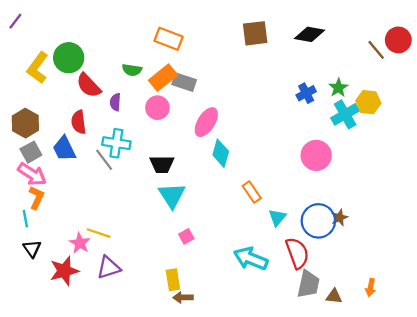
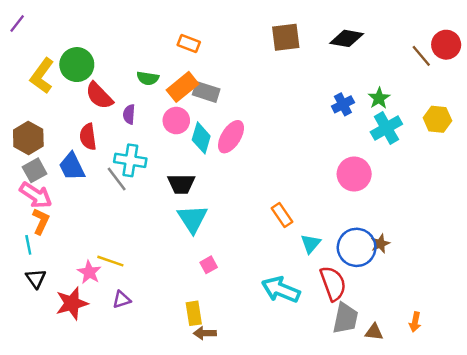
orange rectangle: (169, 39) -> (189, 43), size x0.7
yellow hexagon: (368, 102) -> (437, 119), moved
cyan diamond: (221, 153) -> (201, 138), moved
purple triangle: (109, 267) -> (122, 300), size x0.7

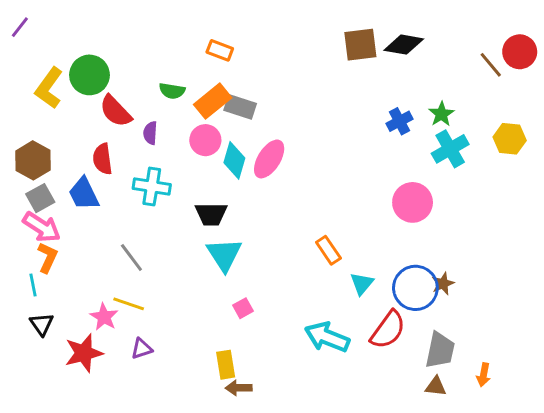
brown square: (286, 37) -> (360, 45), moved
gray line: (117, 179) -> (131, 257), moved
red semicircle: (333, 283) -> (388, 330), turned 56
gray trapezoid: (345, 318) -> (440, 350), moved

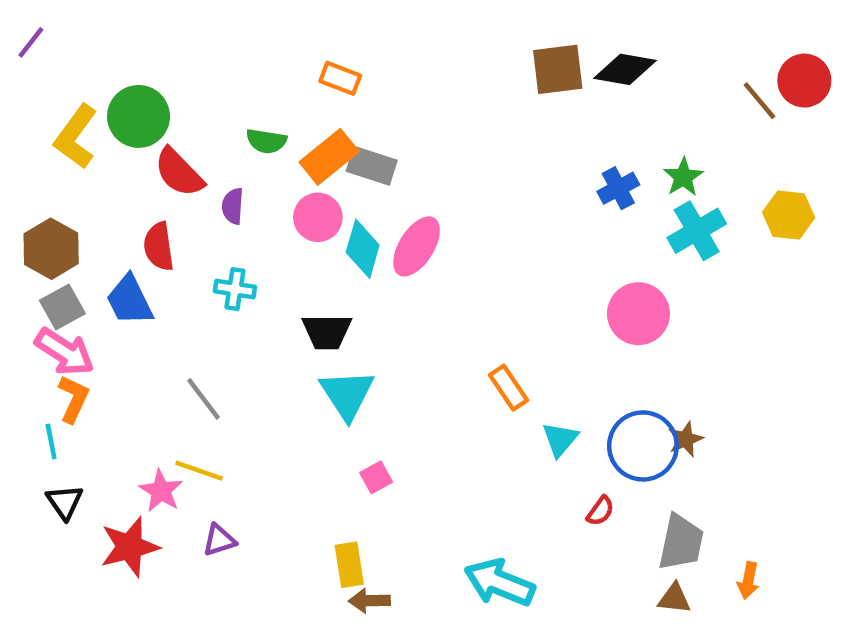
cyan cross: (152, 186) -> (235, 289), size x0.7
red semicircle: (388, 330) -> (600, 511), size x0.5
cyan arrow: (327, 337) -> (499, 583), moved

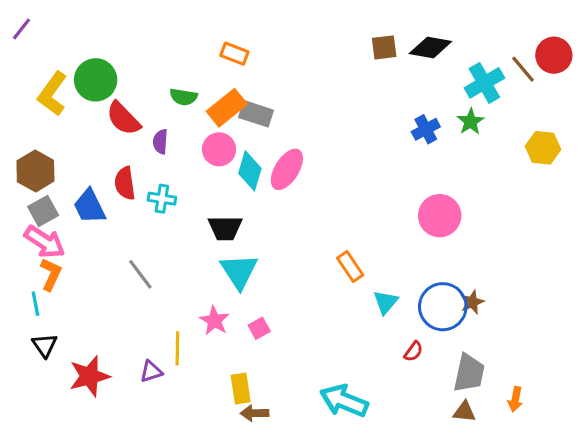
brown square: (558, 69) -> (384, 47), size x0.7
cyan cross: (697, 231) -> (484, 83), moved
red semicircle: (159, 246) -> (125, 183), moved
yellow line: (199, 471) -> (177, 348), moved, turned 72
pink star: (161, 491) -> (214, 321), moved

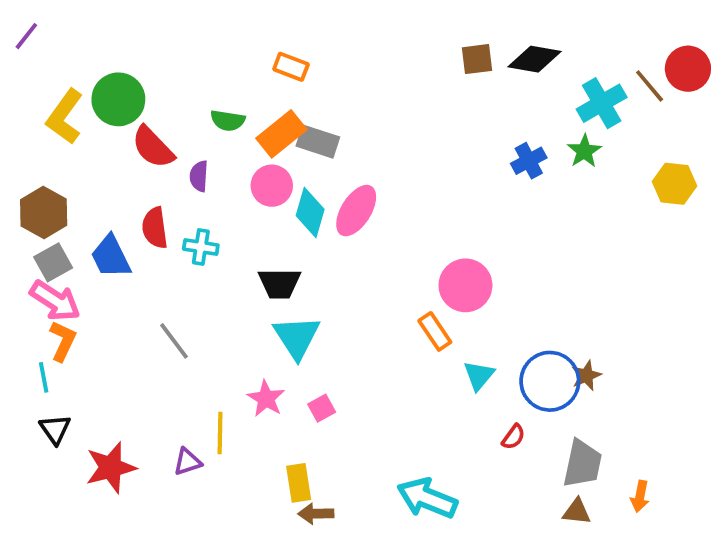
pink circle: (440, 216) -> (465, 285), moved

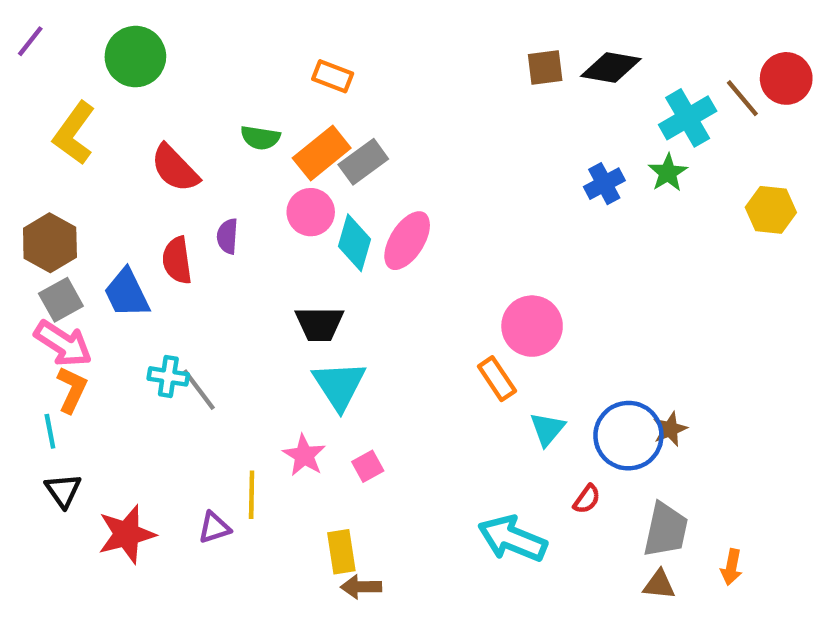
green circle: (118, 99) -> (135, 57), moved
gray rectangle: (318, 142) -> (363, 162), turned -54
purple semicircle: (199, 176) -> (227, 236), moved
cyan cross: (201, 247) -> (168, 376), moved
cyan arrow: (427, 498) -> (512, 539), moved

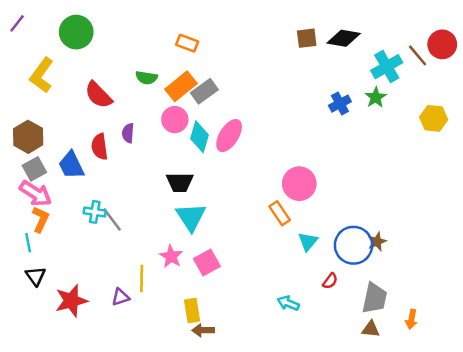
pink square: (368, 466) -> (207, 263), size x1.5
cyan arrow: (512, 539) -> (288, 303), size x0.6

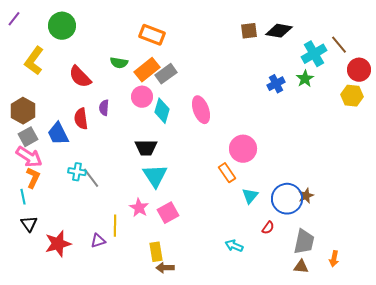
orange rectangle: (187, 43) -> (152, 35), size x1.4
red circle: (442, 44) -> (359, 70), moved
pink ellipse: (229, 136) -> (201, 110), moved, turned -52

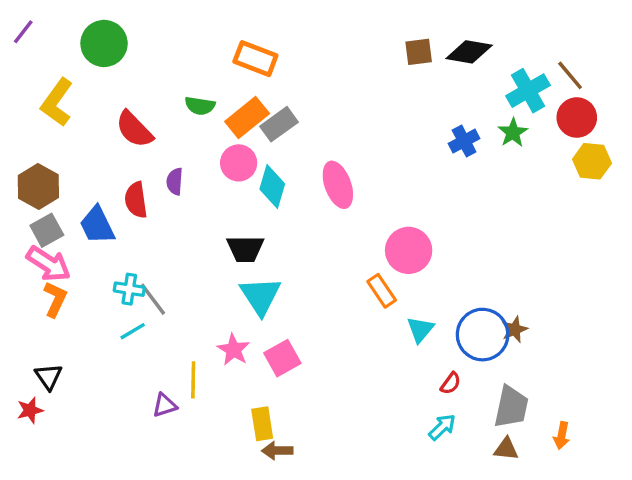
red circle: (359, 70) -> (577, 117), moved
cyan line: (23, 197) -> (133, 331), moved, turned 70
red star: (58, 244) -> (30, 410), moved, size x0.6
cyan arrow: (234, 246) -> (442, 427), moved, turned 114

